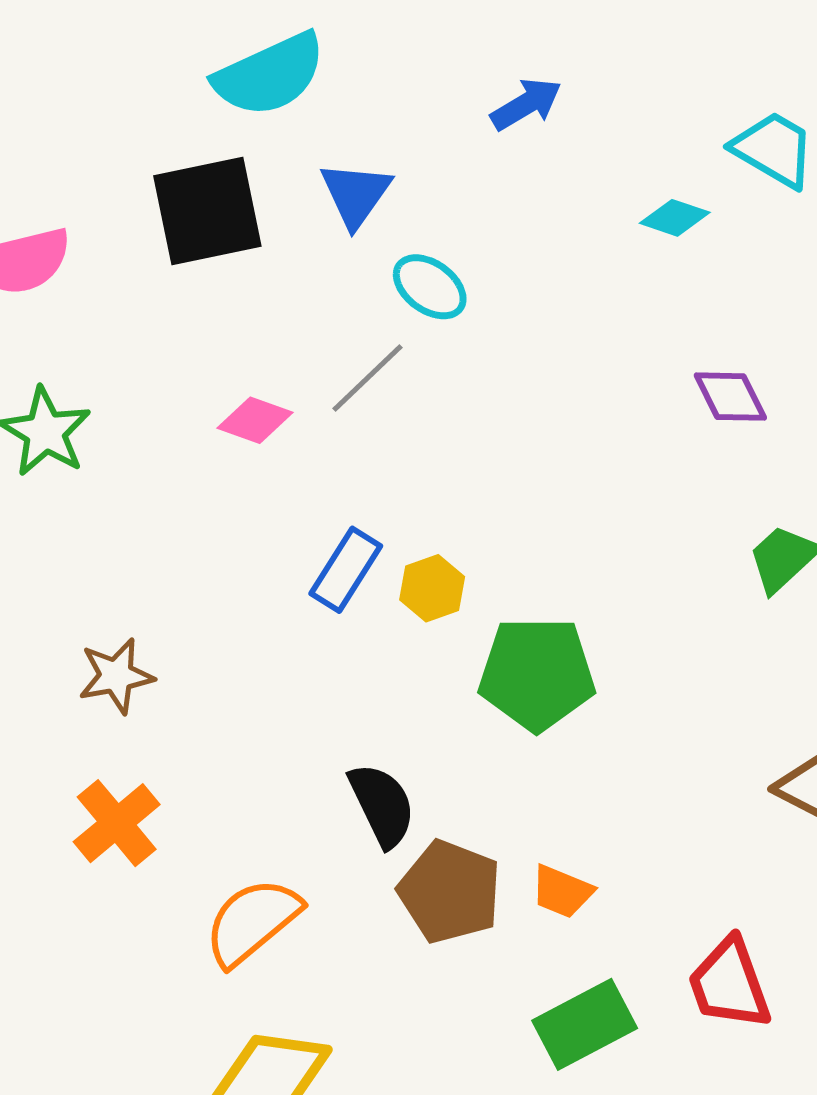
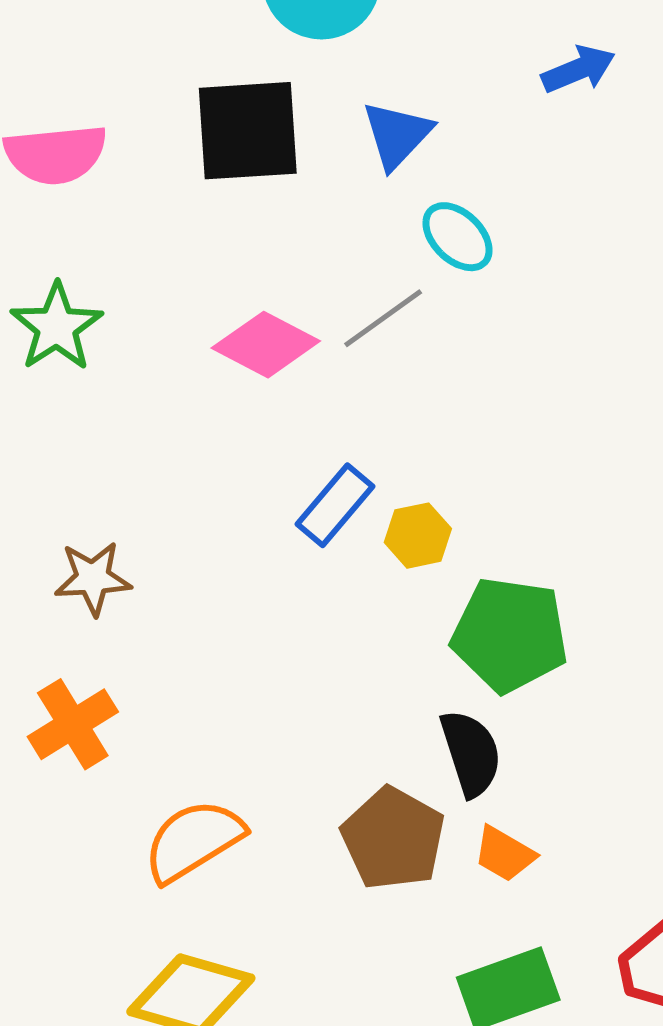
pink diamond: (255, 420) -> (266, 345), size x1.4
black semicircle: (382, 805) -> (471, 753), moved

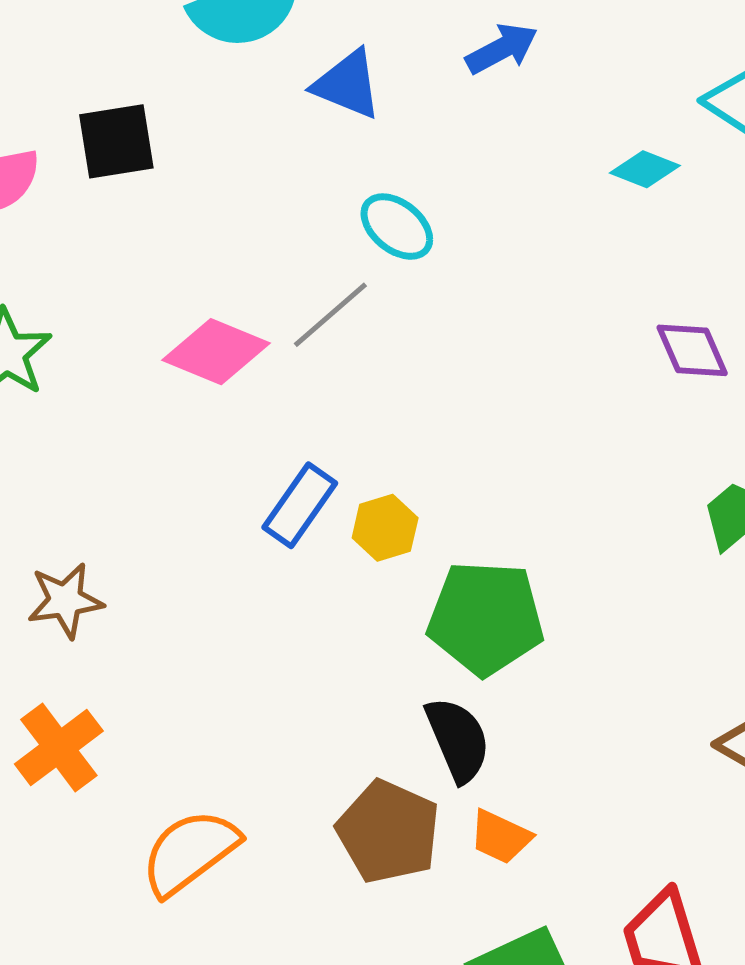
black square: (248, 131) -> (116, 141), moved, size x0.7
blue triangle: (397, 135) -> (347, 84), moved, turned -46

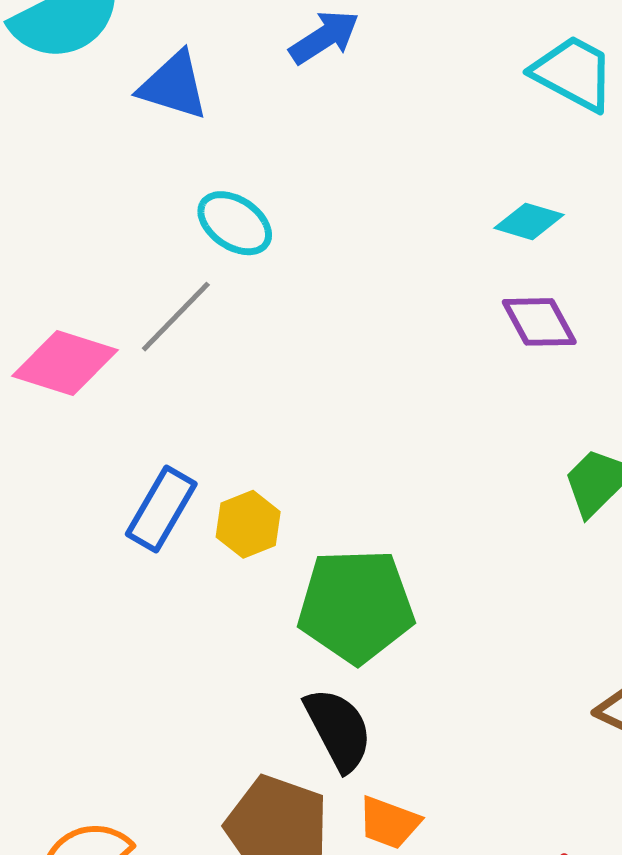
cyan diamond: (645, 169) -> (529, 221), moved

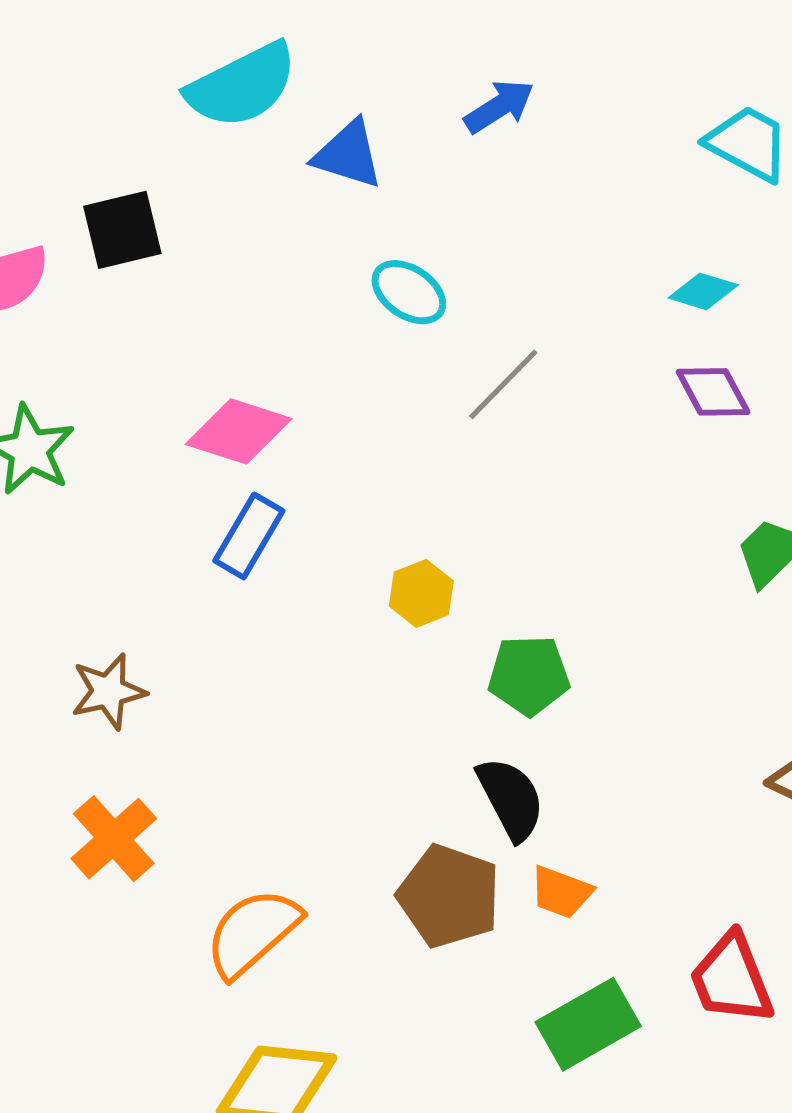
gray line: (176, 317) -> (503, 384), moved
blue rectangle: (161, 509) -> (249, 536), moved
green pentagon: (356, 606) -> (529, 675), size x0.7

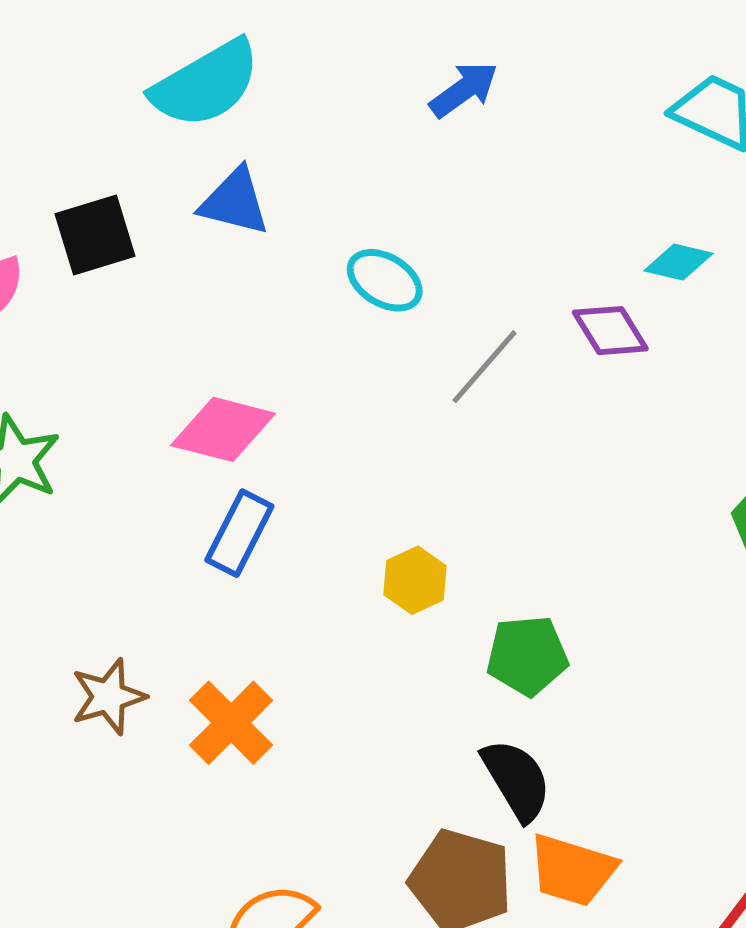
blue triangle: (348, 154) -> (235, 202), moved
purple diamond: (713, 392) -> (610, 331), moved
orange cross: (114, 839) -> (231, 723), moved
orange trapezoid: (561, 892) -> (572, 870), size x1.4

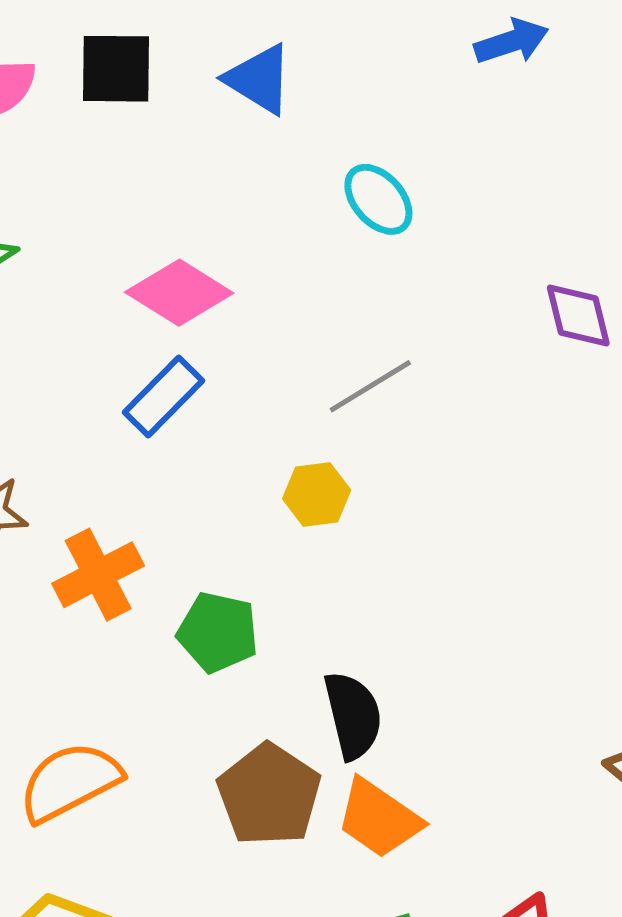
gray line: (484, 367) -> (370, 386), moved
green pentagon: (527, 656) -> (218, 632), moved

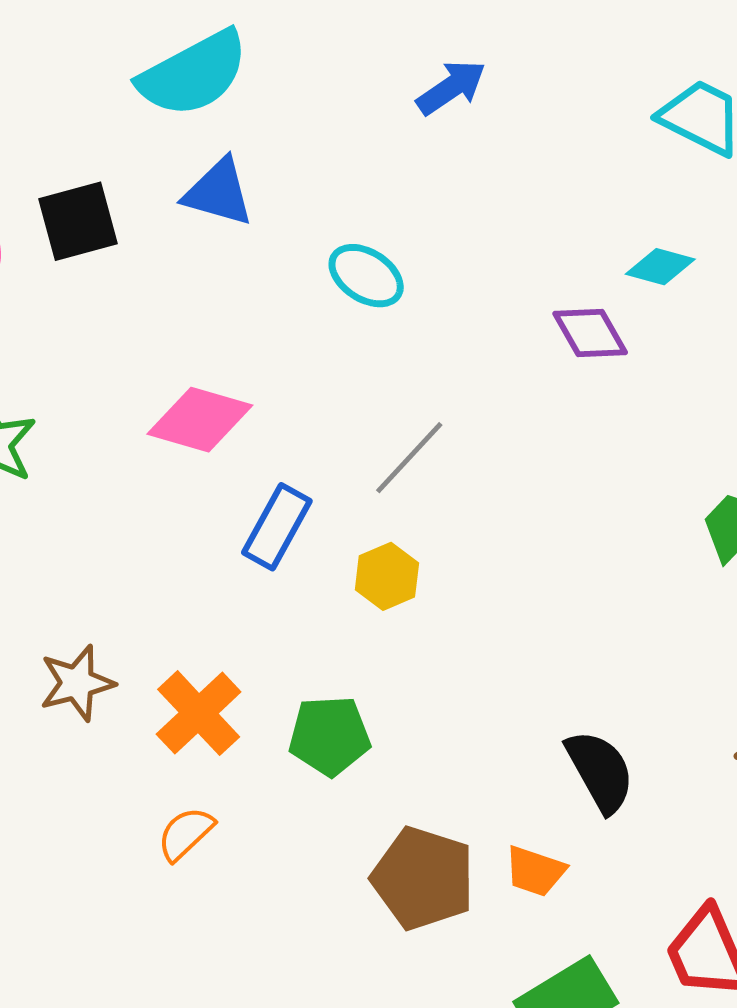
blue rectangle: (164, 396) -> (277, 527), moved
black semicircle: (353, 715) -> (600, 771), moved
orange semicircle: (70, 782) -> (186, 834), moved, size x0.6
orange trapezoid: (379, 818) -> (535, 871), size x0.7

